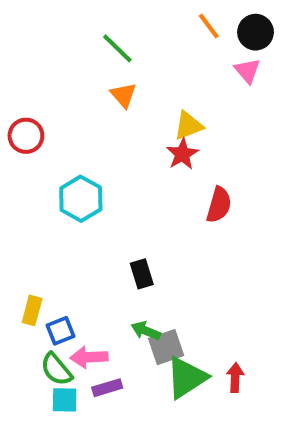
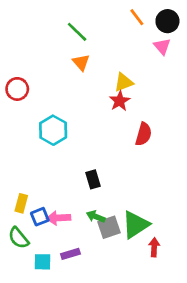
pink arrow: (89, 357) -> (58, 218), moved
green semicircle: (56, 369) -> (19, 238), moved
green triangle: (186, 377) -> (136, 225), moved

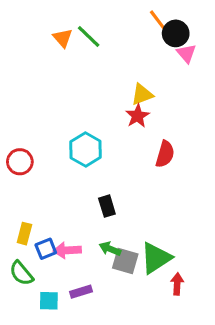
black circle: (167, 21) -> (176, 33), moved
orange triangle: (81, 62) -> (63, 38), moved
red circle: (17, 89) -> (20, 162), moved
cyan hexagon: (53, 130) -> (86, 150), moved
gray square: (109, 227) -> (125, 261), turned 35

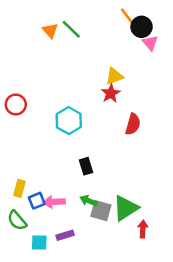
red circle: (20, 162) -> (16, 104), moved

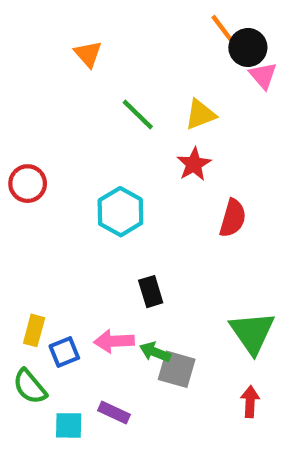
green line: (71, 29) -> (138, 114), moved
yellow triangle: (114, 76) -> (200, 114), moved
pink arrow: (54, 202) -> (114, 341), moved
green triangle: (126, 208) -> (252, 333), moved, turned -32
purple rectangle: (65, 235) -> (114, 413), turned 42

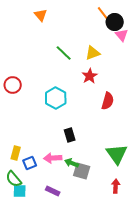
orange triangle: (88, 54) -> (41, 15), moved
cyan square: (69, 425) -> (20, 191), moved

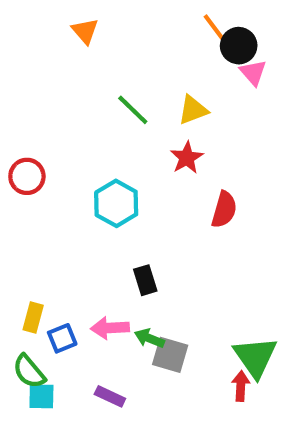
green triangle: (117, 154) -> (255, 357), moved

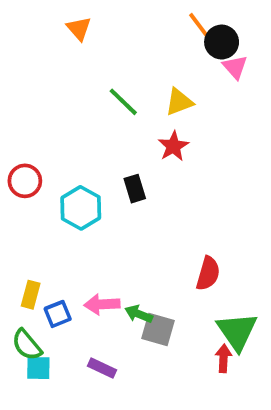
red circle: (27, 176) -> (25, 181), moved
cyan hexagon: (116, 203) -> (81, 208), moved
red semicircle: (224, 210) -> (208, 273), moved
black rectangle: (145, 280) -> (135, 189), moved

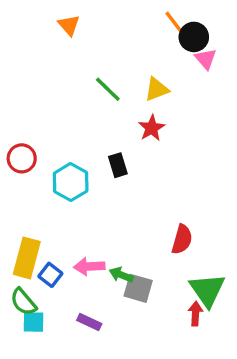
yellow rectangle: (31, 295) -> (27, 258), size x1.6
blue square: (58, 314) -> (50, 275), turned -30

